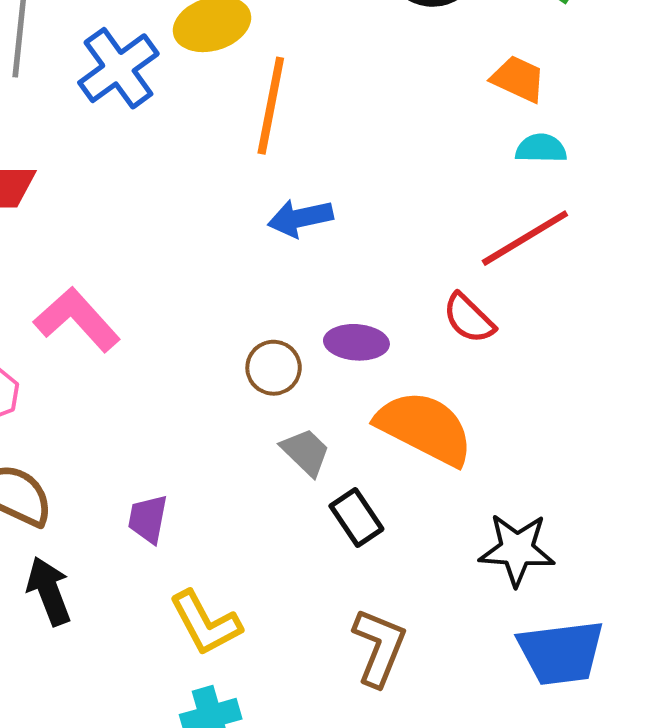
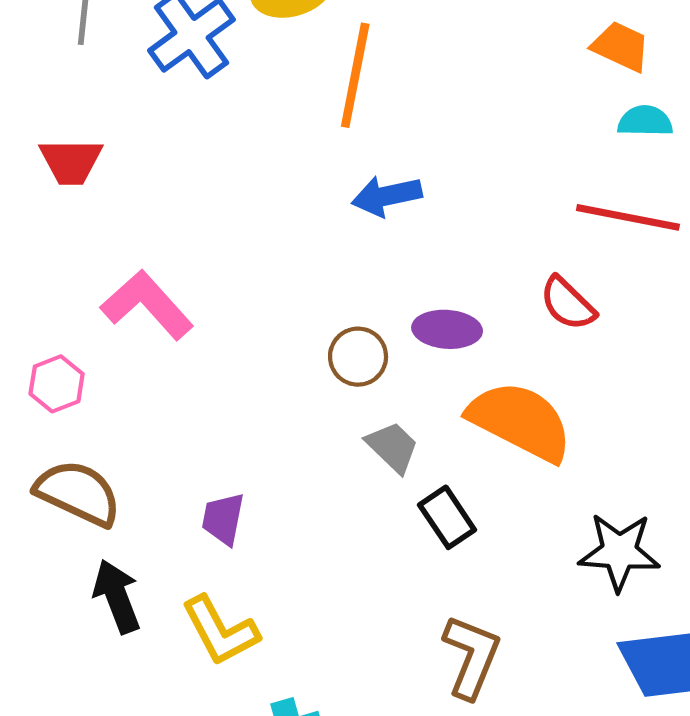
red line: (525, 238) -> (628, 217), turned 42
yellow L-shape: (205, 623) -> (220, 631), moved

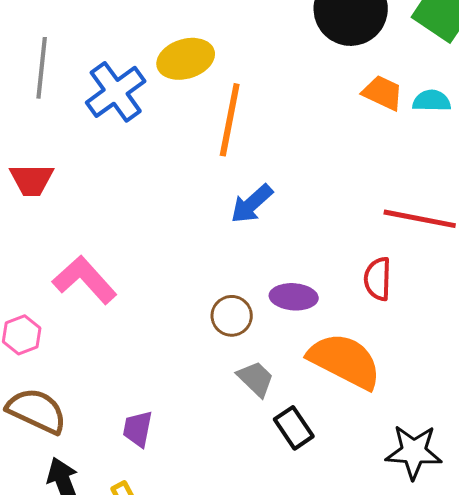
orange trapezoid: (621, 47) -> (383, 93), moved
cyan semicircle: (645, 121) -> (432, 101), moved
blue arrow: (387, 196) -> (252, 204), turned -30
red semicircle: (568, 303) -> (378, 279), turned 48

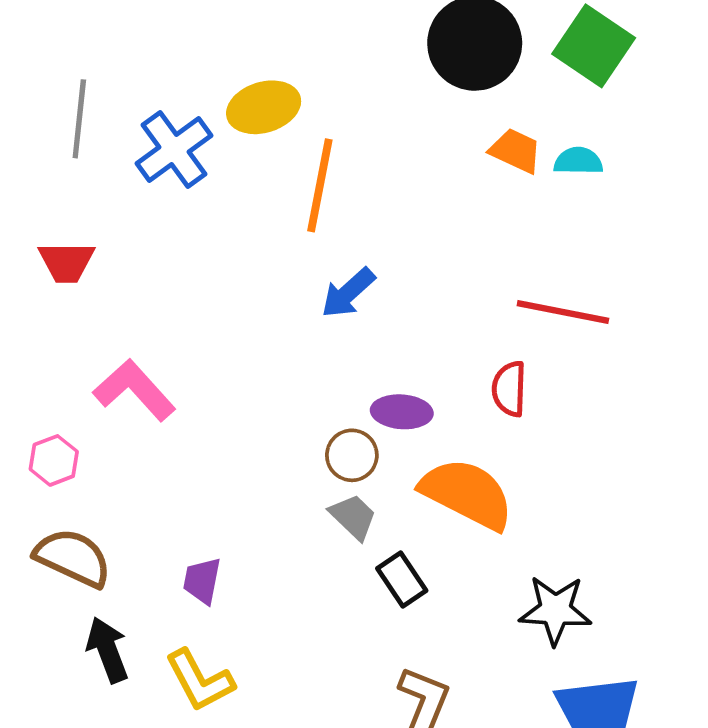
brown circle: (232, 316) -> (352, 455), moved

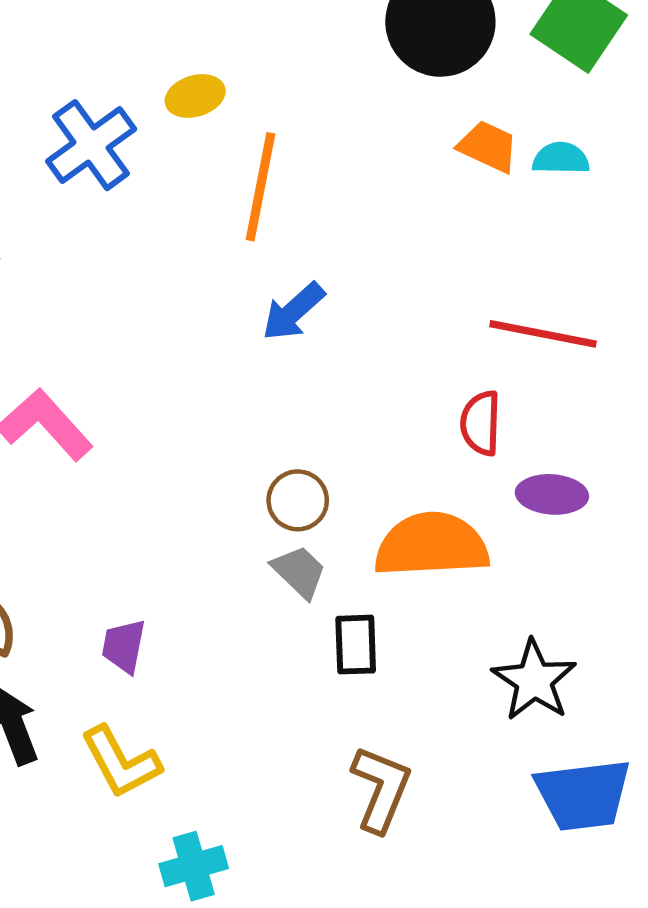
yellow ellipse: (264, 107) -> (195, 96), size x0.7
purple ellipse: (402, 412) -> (552, 494), moved
orange semicircle: (467, 494) -> (432, 545), turned -30
black rectangle: (402, 579) -> (356, 645), turned 32
black star: (555, 610) -> (534, 680), turned 30

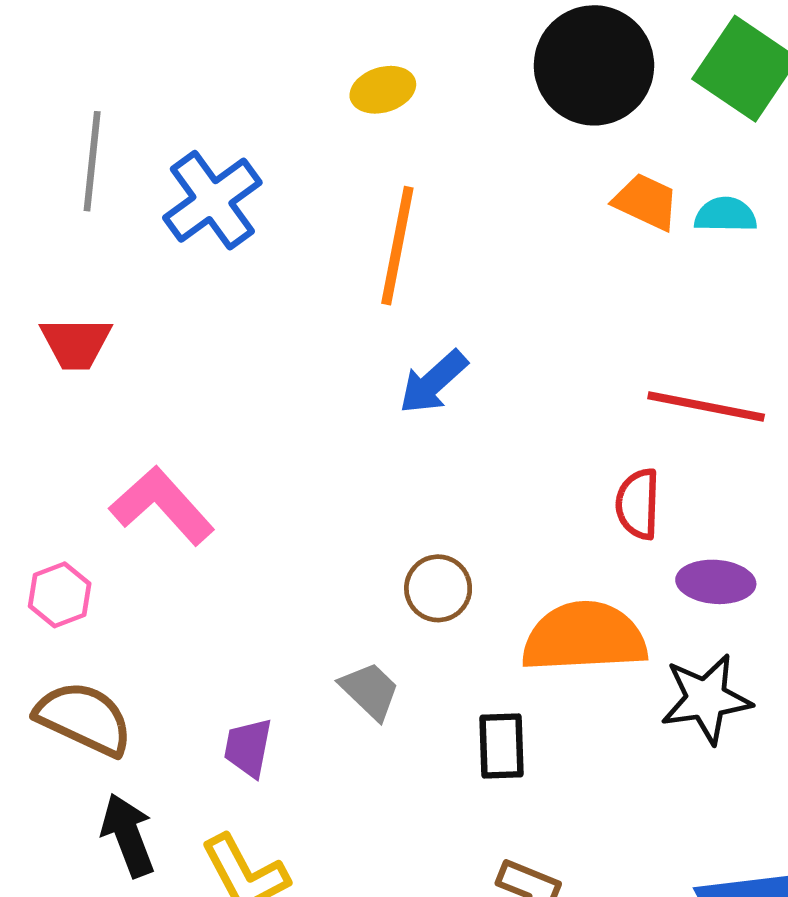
yellow ellipse: (195, 96) -> (383, 90), moved
gray trapezoid: (299, 572) -> (370, 691), moved
black star: (534, 680) -> (706, 699), moved, turned 30

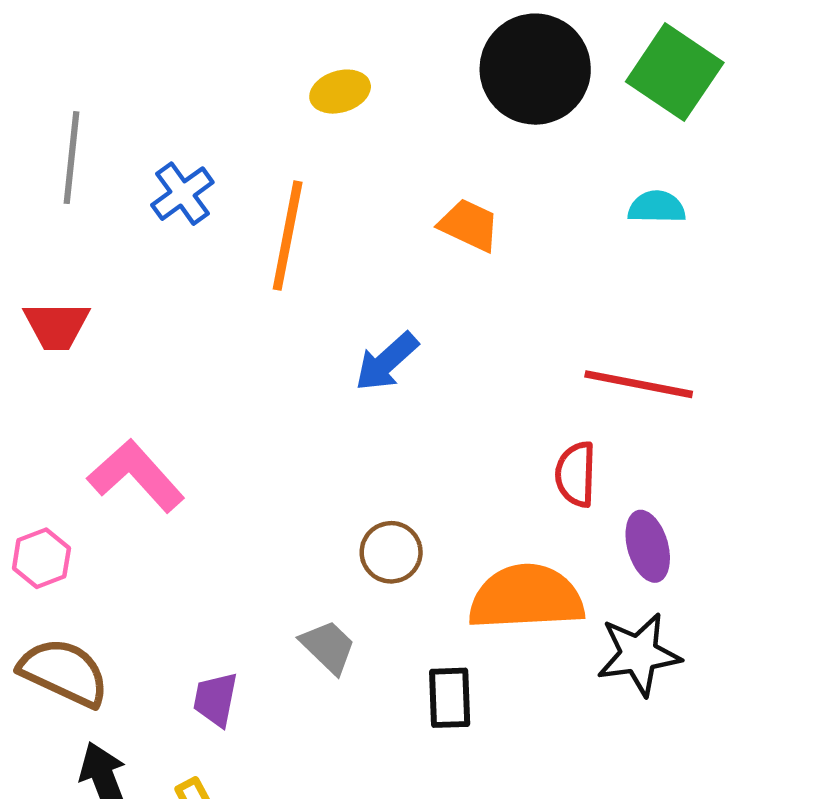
blue cross: (212, 200) -> (182, 194), size x0.7
orange trapezoid: (646, 202) -> (469, 225), moved
orange line: (397, 246) -> (288, 236), moved
purple ellipse: (716, 582) -> (648, 546), turned 70

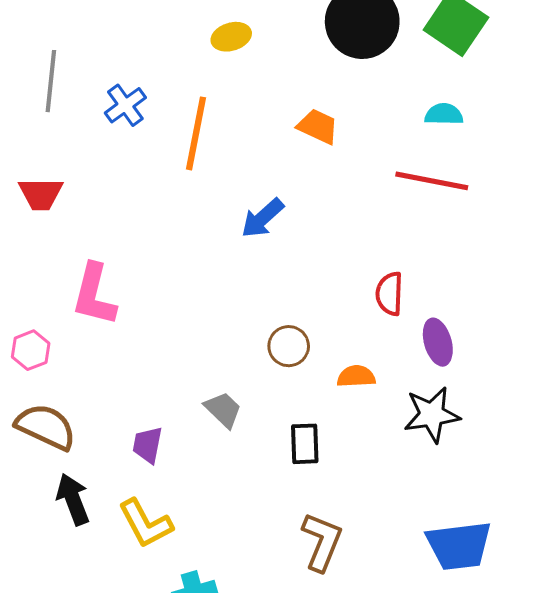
red line: (639, 384) -> (432, 181), moved
pink L-shape: (136, 476) -> (94, 295), turned -124
brown circle: (391, 552) -> (289, 346), moved
orange semicircle: (526, 597) -> (356, 376), size x0.5

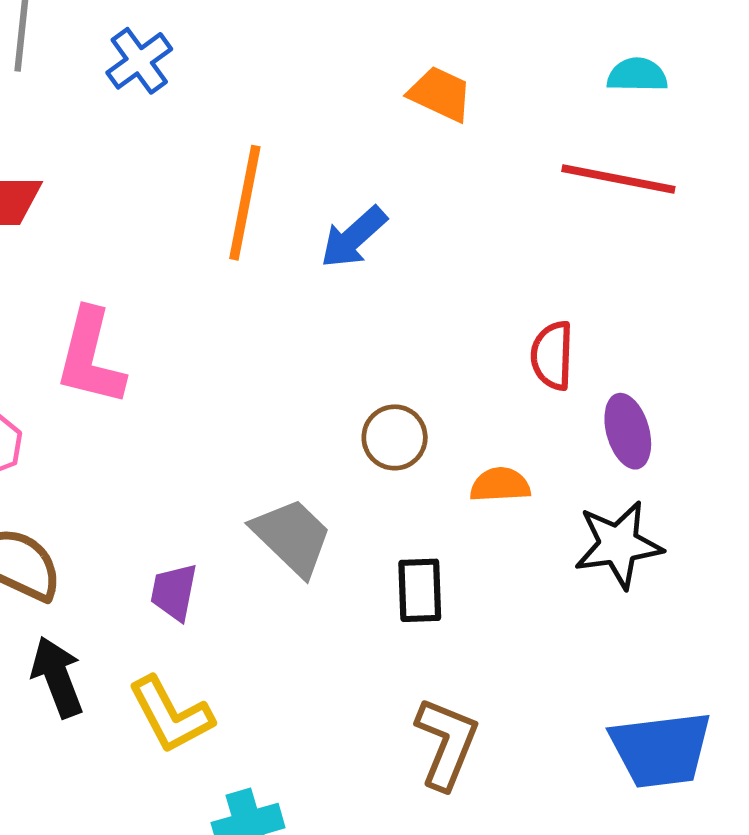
orange line: (196, 133) -> (245, 203), moved
gray trapezoid: (223, 410) -> (292, 537), size x1.4

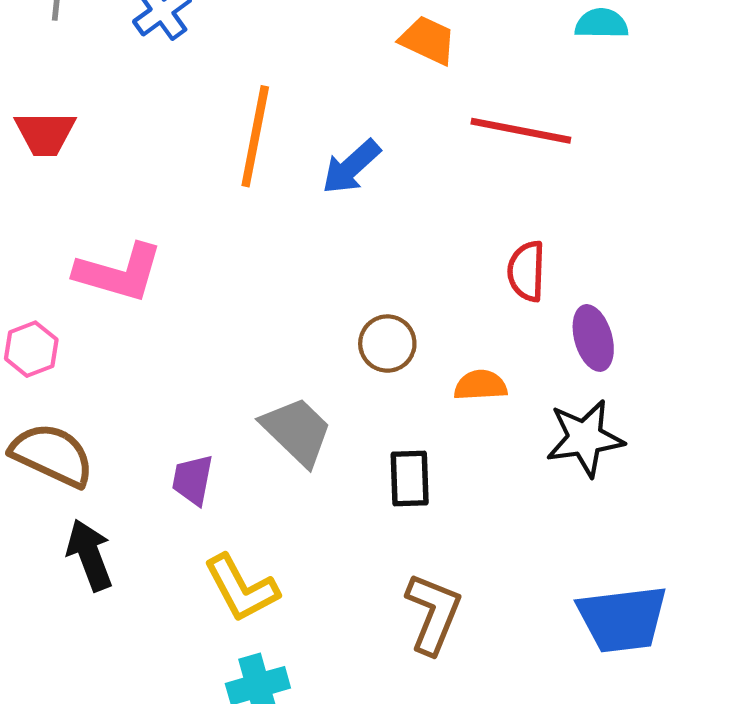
red line: (618, 179) -> (521, 131), moved
pink L-shape: (90, 357) -> (119, 273), turned -88
yellow L-shape: (171, 715) -> (241, 588), moved

